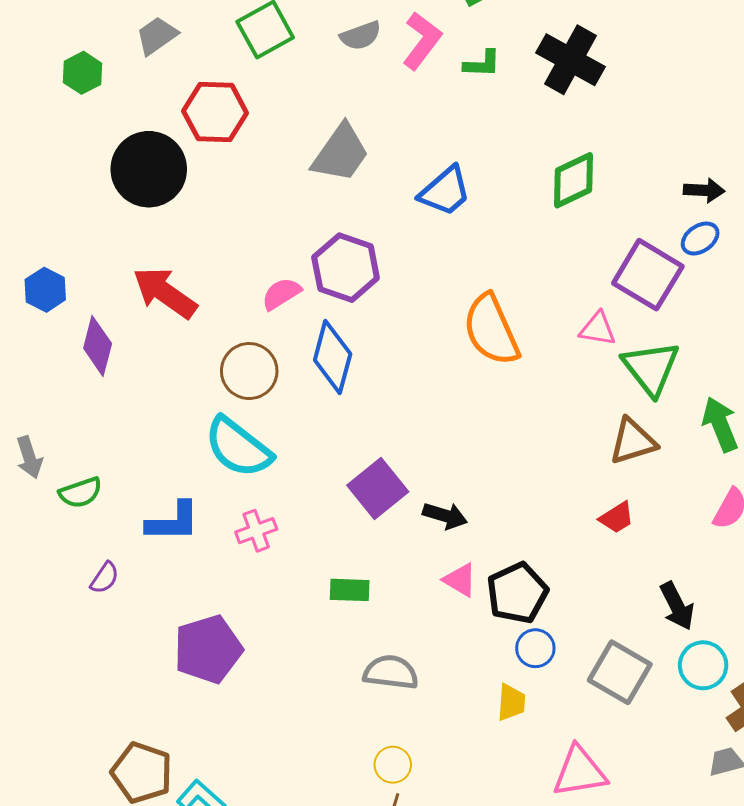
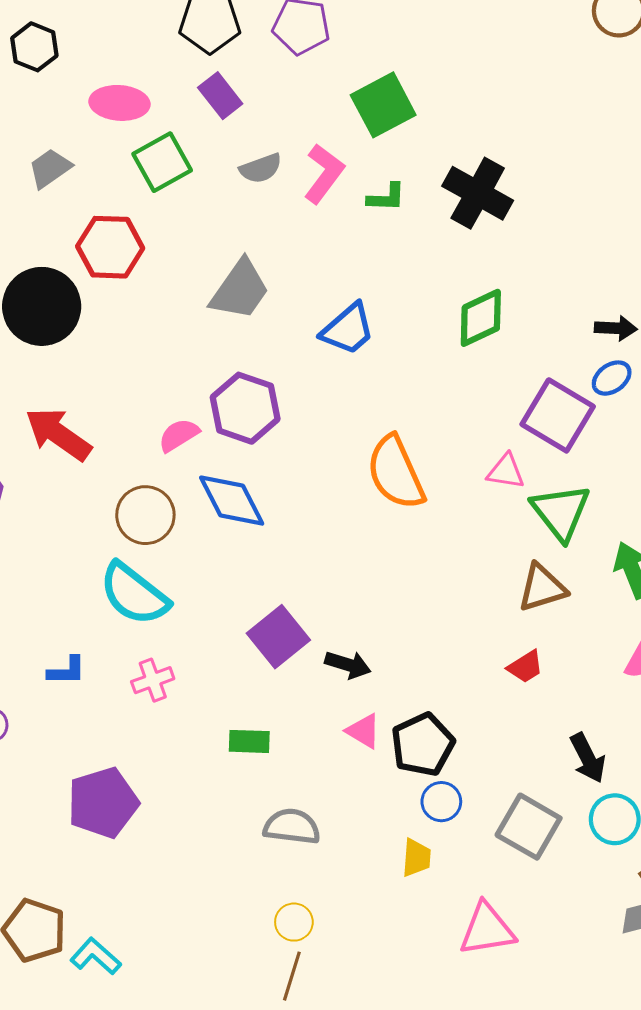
blue diamond: (333, 357) -> (232, 501), turned -42
blue L-shape: (173, 522) -> (67, 671), size x0.7

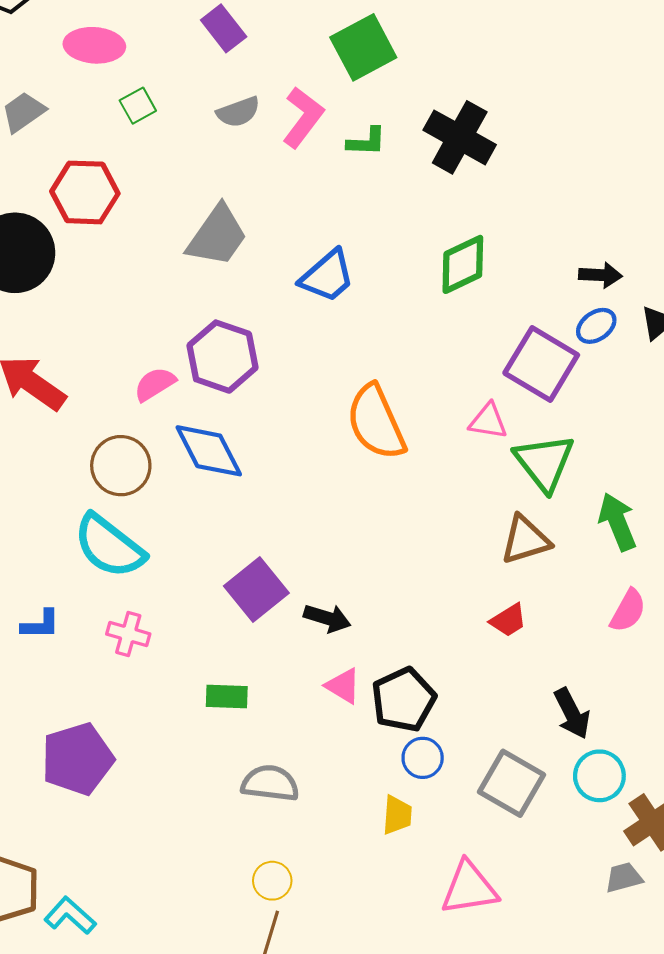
purple rectangle: (220, 96) -> (224, 28), moved
green square: (162, 162) -> (138, 106), size x0.6
pink cross: (153, 680) -> (128, 634), turned 36

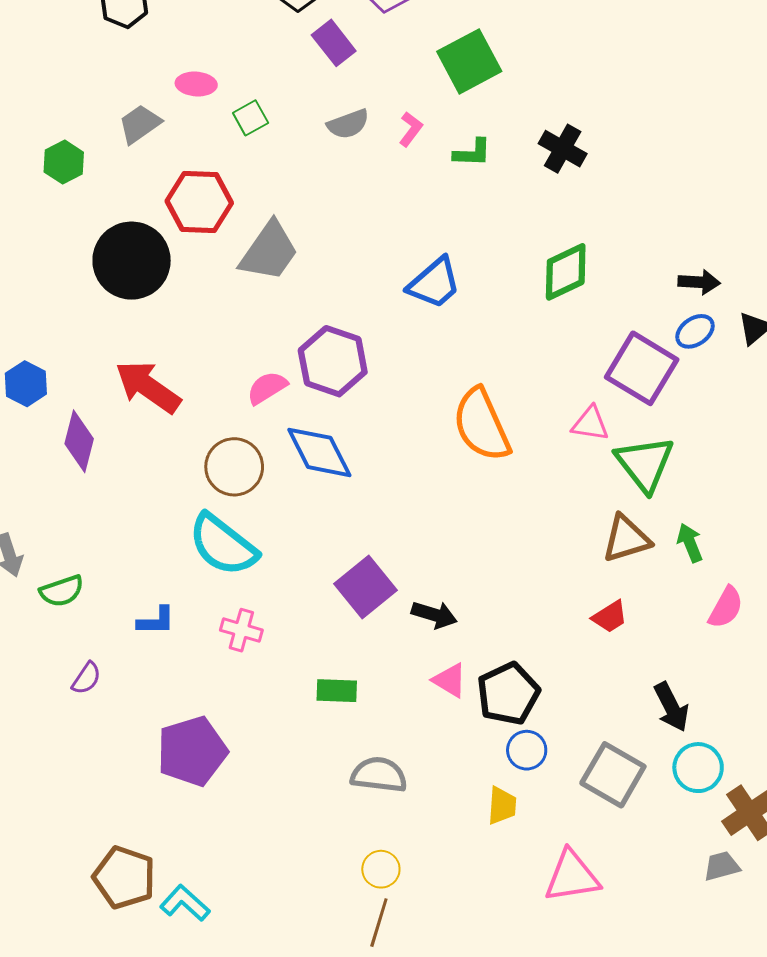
pink ellipse: (94, 45) -> (196, 84), moved, size x0.7
pink L-shape: (303, 117) -> (411, 129), size x0.6
black cross: (460, 137) -> (563, 149), size x0.7
gray trapezoid: (217, 236) -> (269, 251), moved
green arrow: (617, 522) -> (690, 543), moved, size x0.7

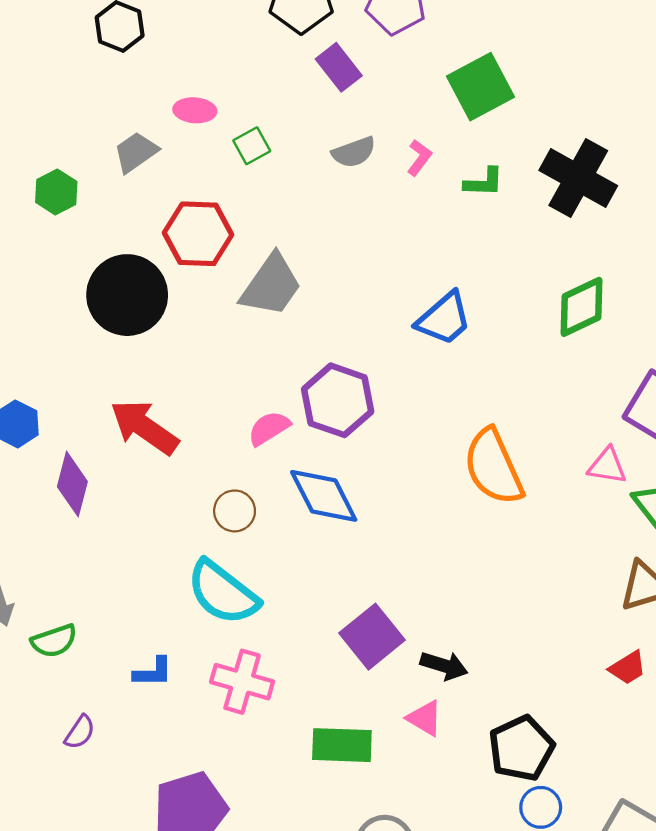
black cross: (563, 149) -> (578, 178), size x1.5
brown circle: (234, 467) -> (235, 511), size x0.7
pink cross: (241, 630) -> (242, 682), size x1.4
pink triangle: (450, 680) -> (425, 718), moved
green rectangle: (337, 691) -> (342, 745), size x1.4

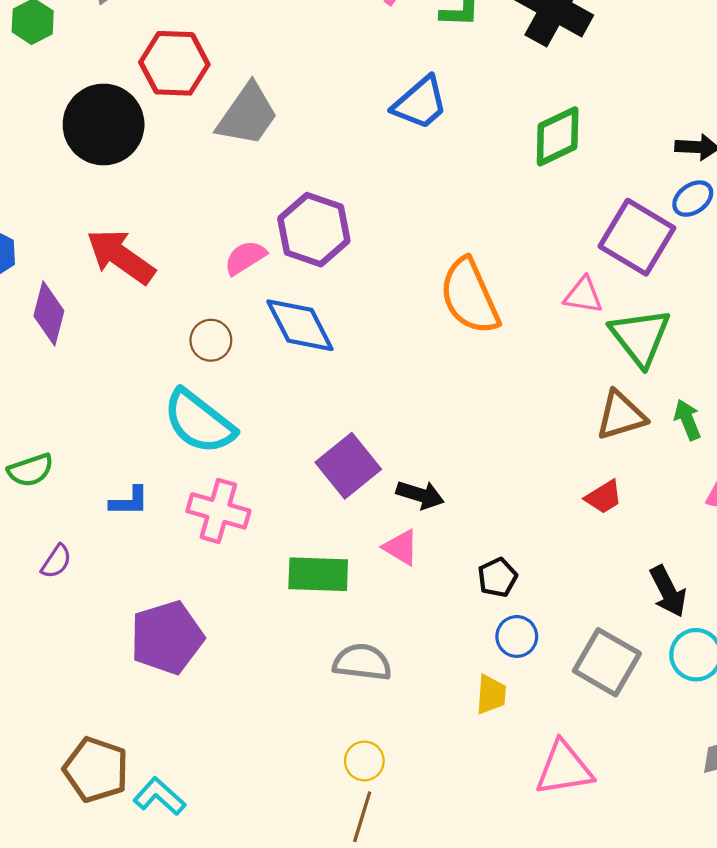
blue trapezoid: (444, 319) -> (420, 103), moved
black pentagon: (521, 748) -> (497, 577), size x0.6

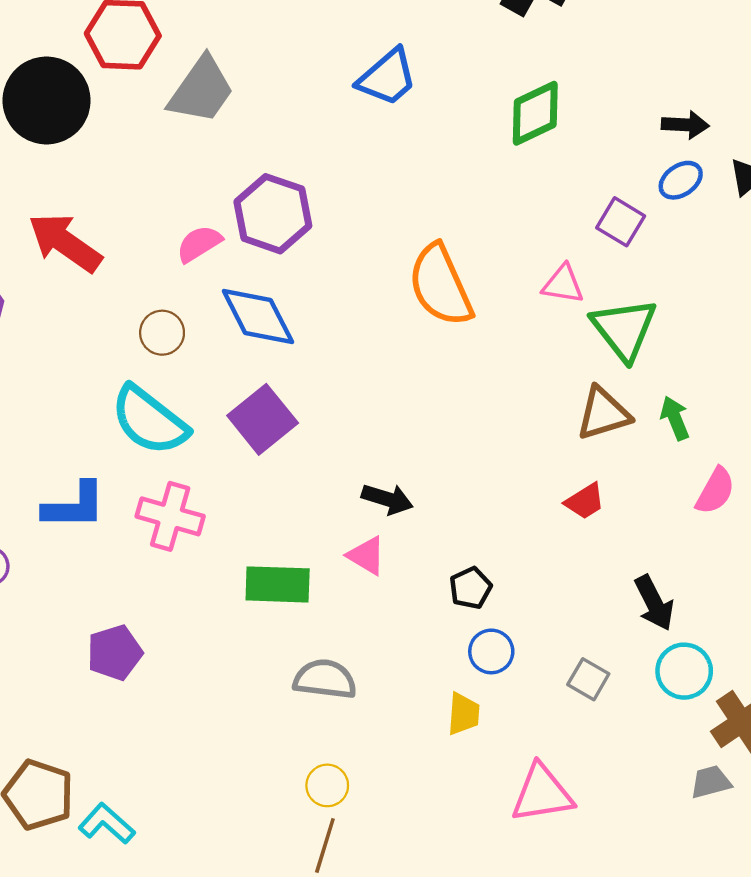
purple square: (637, 237) -> (621, 222), size x0.6
purple square: (348, 466) -> (263, 419), moved
blue L-shape: (129, 501) -> (74, 506), size x1.5
purple pentagon: (167, 638) -> (115, 653), size x0.7
gray square: (607, 662) -> (588, 679), size x0.6

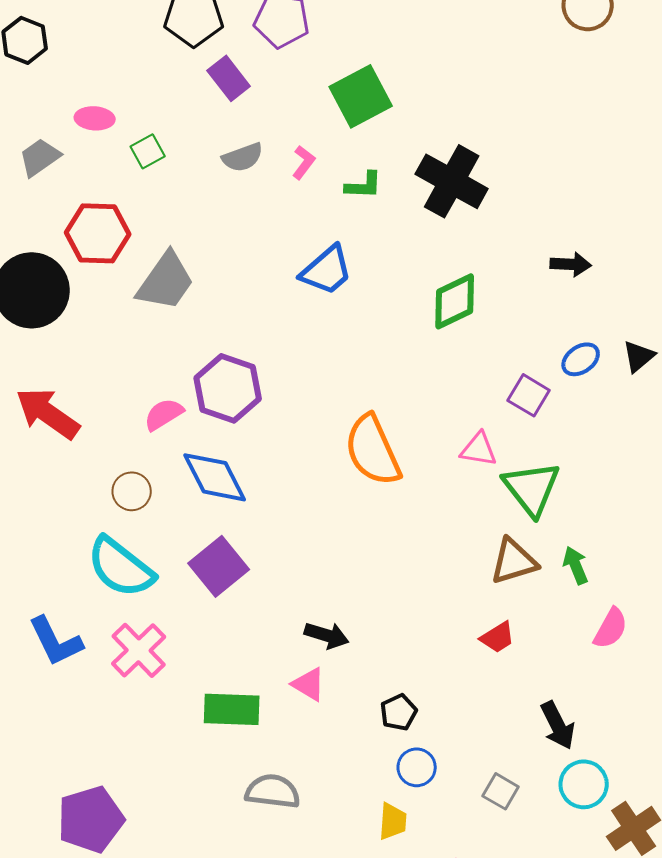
black arrow: (685, 125) -> (571, 264), moved
blue L-shape: (74, 506) -> (56, 641), turned 64
pink cross: (170, 516) -> (139, 650), turned 30
purple pentagon: (115, 653) -> (91, 819), moved, size x1.4

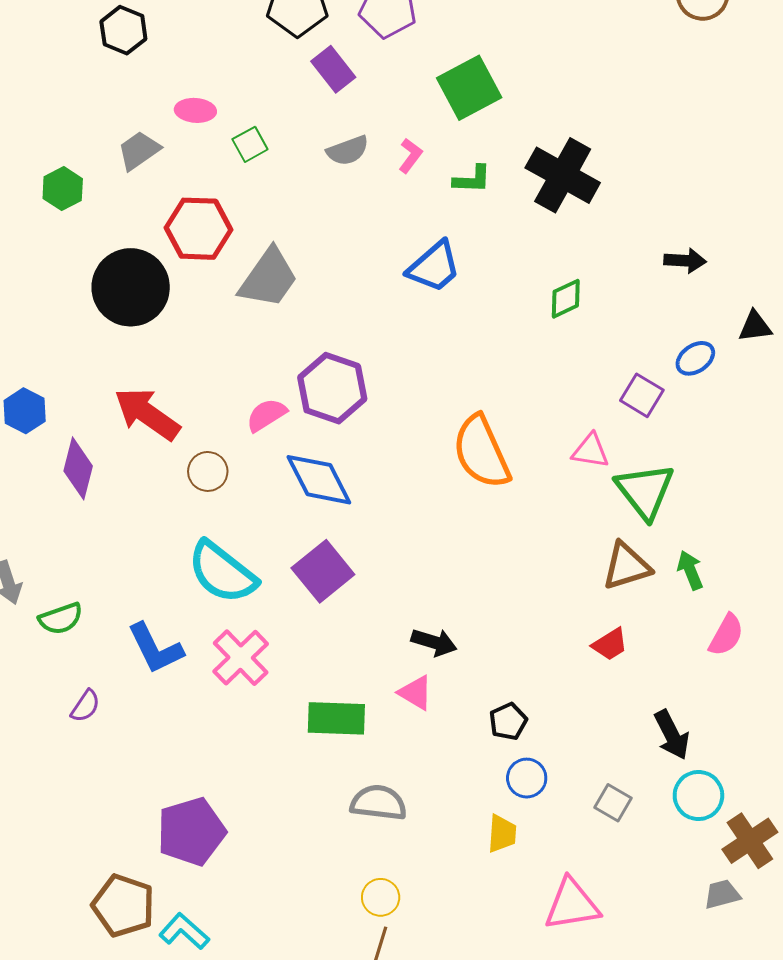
green diamond: (455, 301) -> (566, 299), size x0.7
black triangle: (639, 356) -> (755, 326), moved, turned 33
brown circle: (132, 491) -> (208, 471), moved

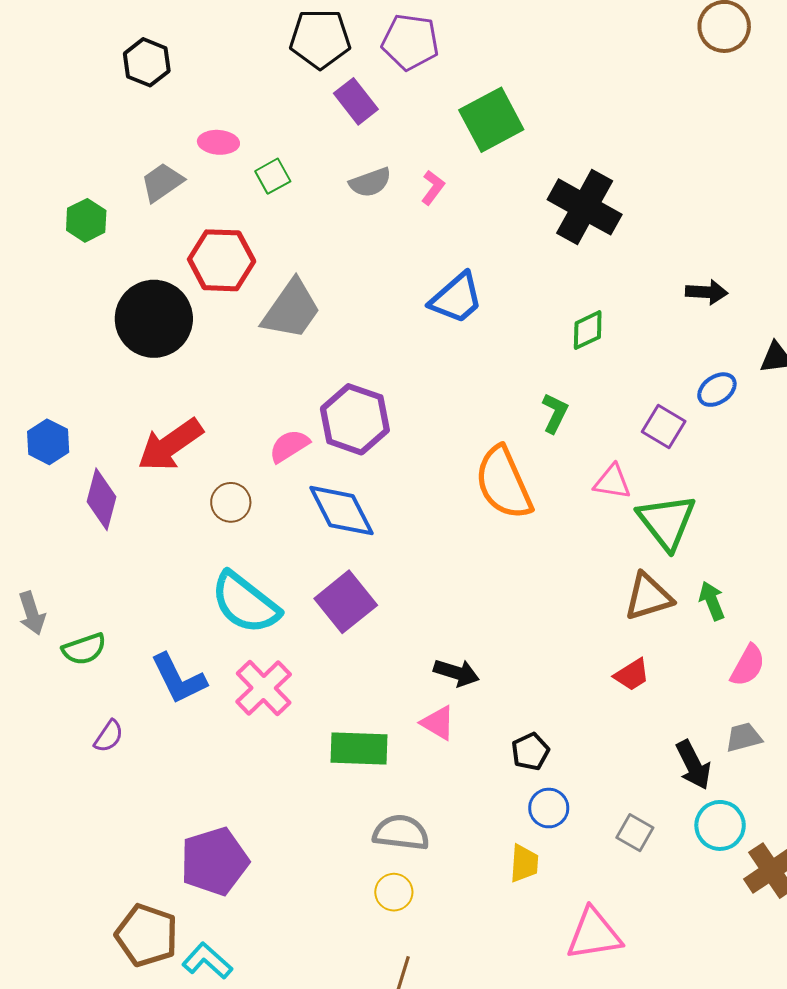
green L-shape: (472, 179) -> (555, 413), moved, turned -66
red arrow: (147, 414) -> (170, 445), turned -70
gray trapezoid: (722, 894) -> (744, 737), moved
yellow circle: (381, 897) -> (394, 892), moved

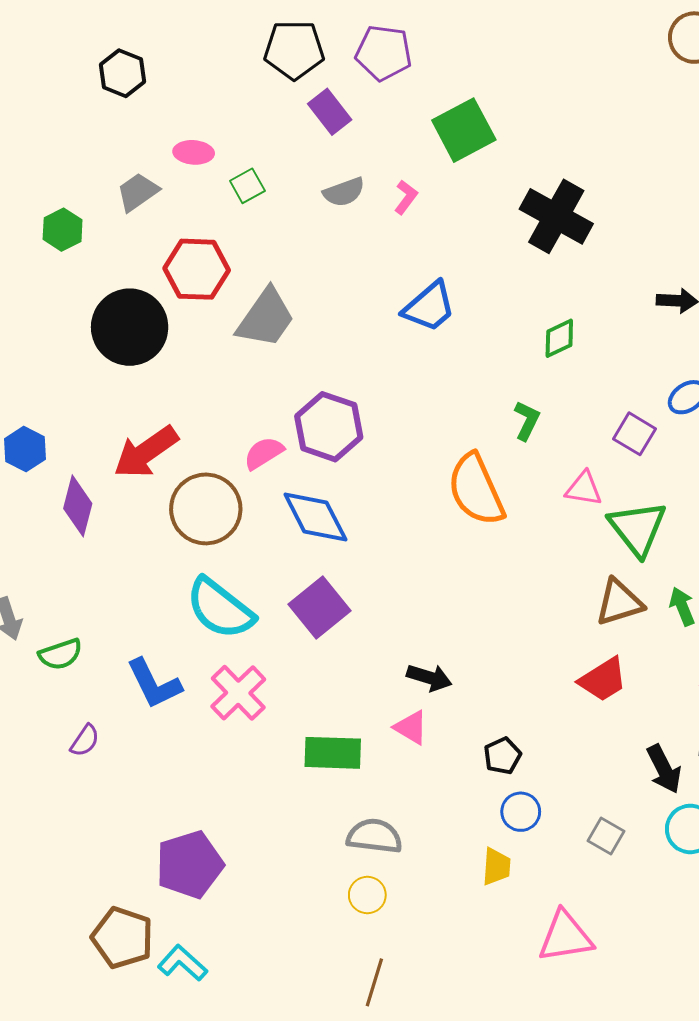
brown circle: (231, 502) -> (206, 509), size x1.8
red trapezoid: (632, 675) -> (603, 680), size x1.4

